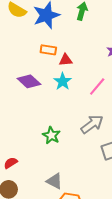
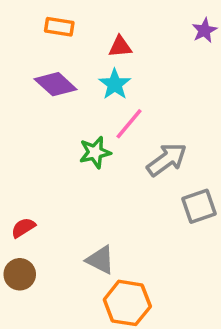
orange rectangle: (48, 50) -> (59, 27), moved
pink line: (97, 87) -> (129, 124), moved
green star: (51, 135) -> (95, 152), moved, turned 30

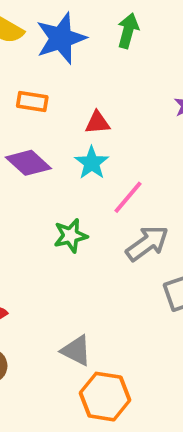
pink line: (129, 124) -> (128, 197), moved

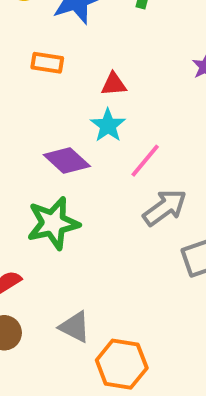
purple diamond: (28, 163) -> (67, 161), moved
green star: (71, 236) -> (53, 223), moved, size x1.5
gray triangle: (76, 351) -> (75, 327), moved

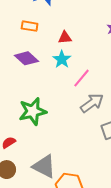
purple diamond: (67, 161) -> (26, 58), moved
gray triangle: (75, 327) -> (44, 166), size x1.4

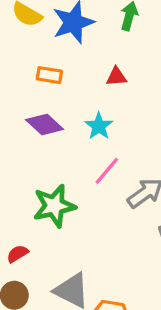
red triangle: (65, 38) -> (116, 77), moved
pink line: (82, 78) -> (107, 171), moved

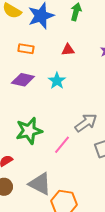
purple diamond: (45, 125) -> (23, 80), turned -30
pink line: (107, 171) -> (62, 145), moved

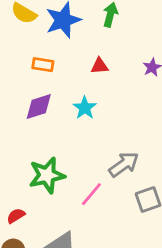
purple diamond: (23, 80) -> (39, 106), turned -30

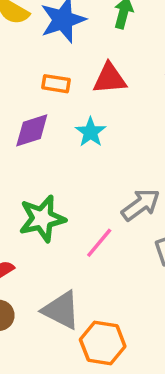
orange rectangle: (43, 65) -> (56, 84), moved
red triangle: (99, 66) -> (110, 79), size x1.5

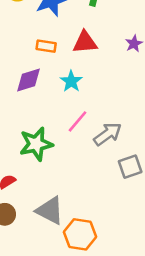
pink line: (99, 243) -> (77, 121), moved

